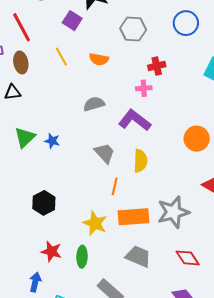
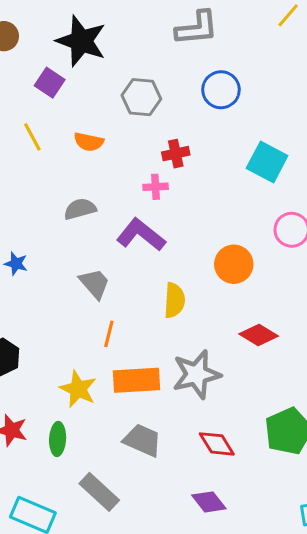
yellow semicircle: (140, 161) -> (174, 300), moved

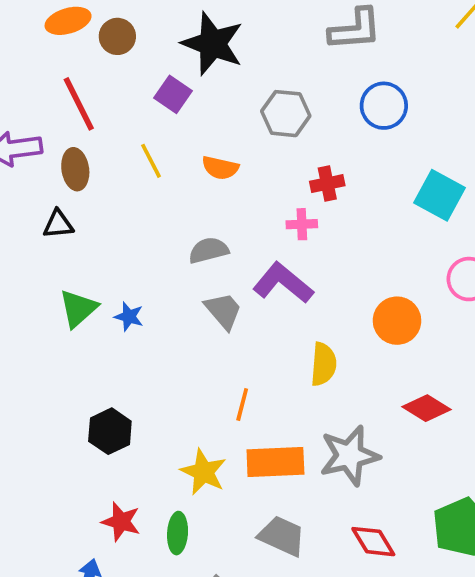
gray trapezoid: (95, 284) -> (223, 311), moved

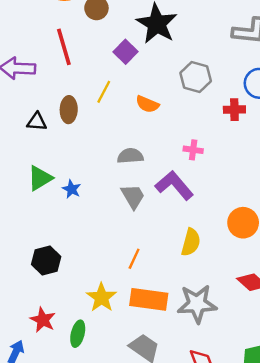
yellow line: (151, 161) -> (104, 92), turned 45
brown ellipse: (75, 169) -> (69, 110), moved
red cross: (327, 184) -> (234, 110), moved

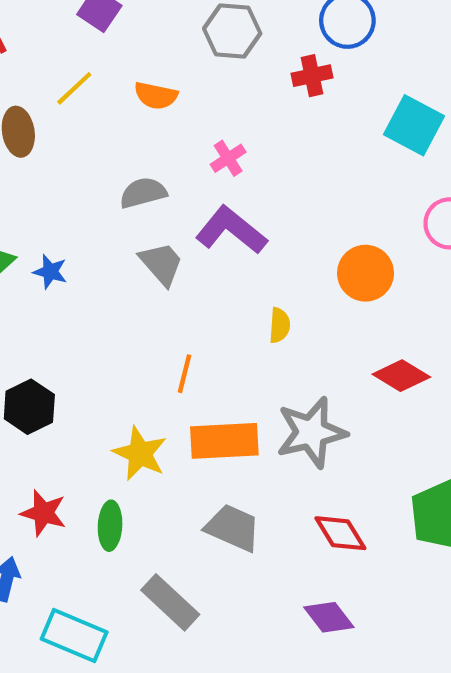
yellow line: (104, 92) -> (74, 88), turned 30
pink cross: (193, 150) -> (228, 158), moved, turned -30
yellow semicircle: (191, 242) -> (280, 325), size x0.7

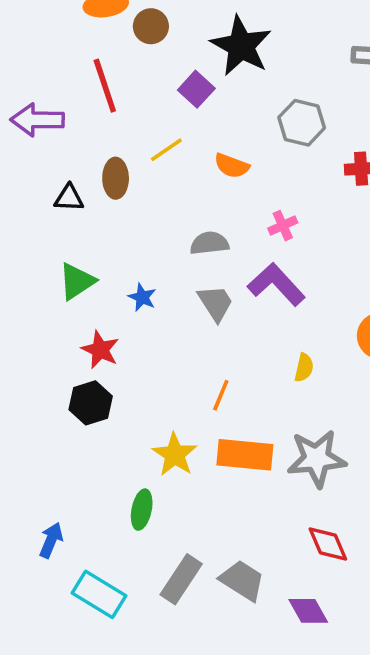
blue star: (50, 272) -> (142, 297), moved
red star: (43, 513) -> (100, 350), moved
gray trapezoid: (233, 528) -> (242, 580), moved
gray rectangle: (170, 602) -> (181, 579), turned 72

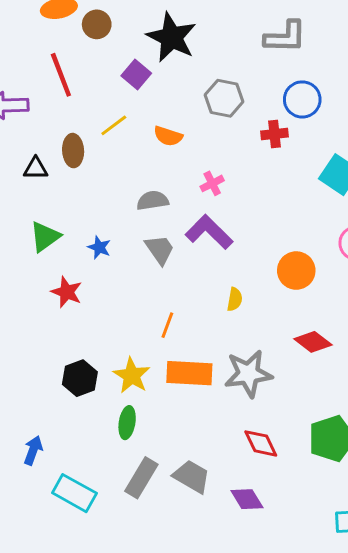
black hexagon: (91, 403) -> (80, 378), moved
green ellipse: (142, 510) -> (127, 423), moved

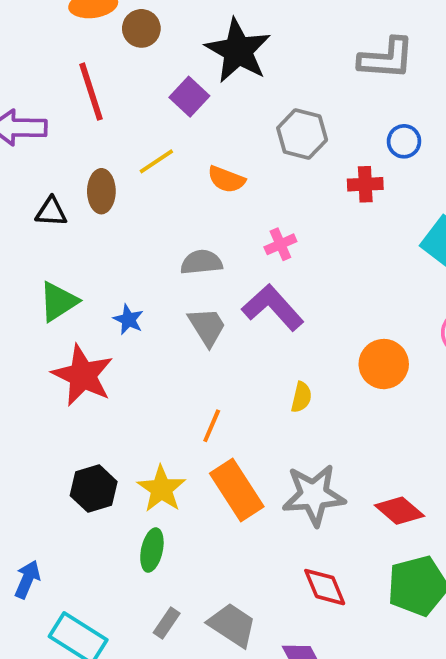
blue circle: (302, 99) -> (404, 141), size x0.7
red star: (67, 292) -> (83, 375), size x1.5
red diamond: (313, 342) -> (399, 511), moved
orange rectangle: (189, 373) -> (237, 490), turned 51
gray rectangle: (141, 478) -> (167, 623), size x0.6

